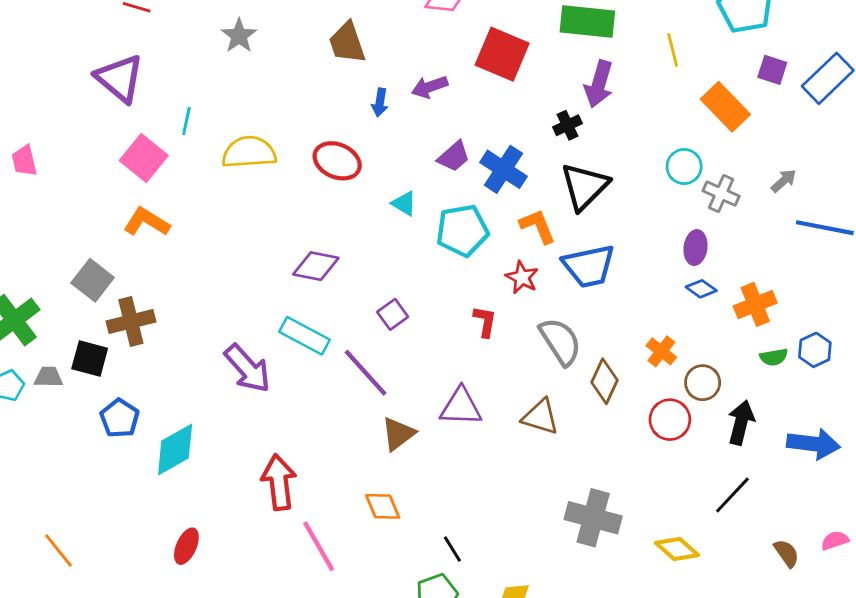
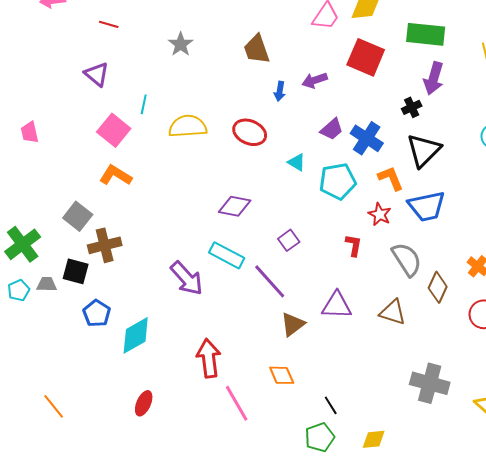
purple triangle: (120, 78) -> (97, 74), size x0.7

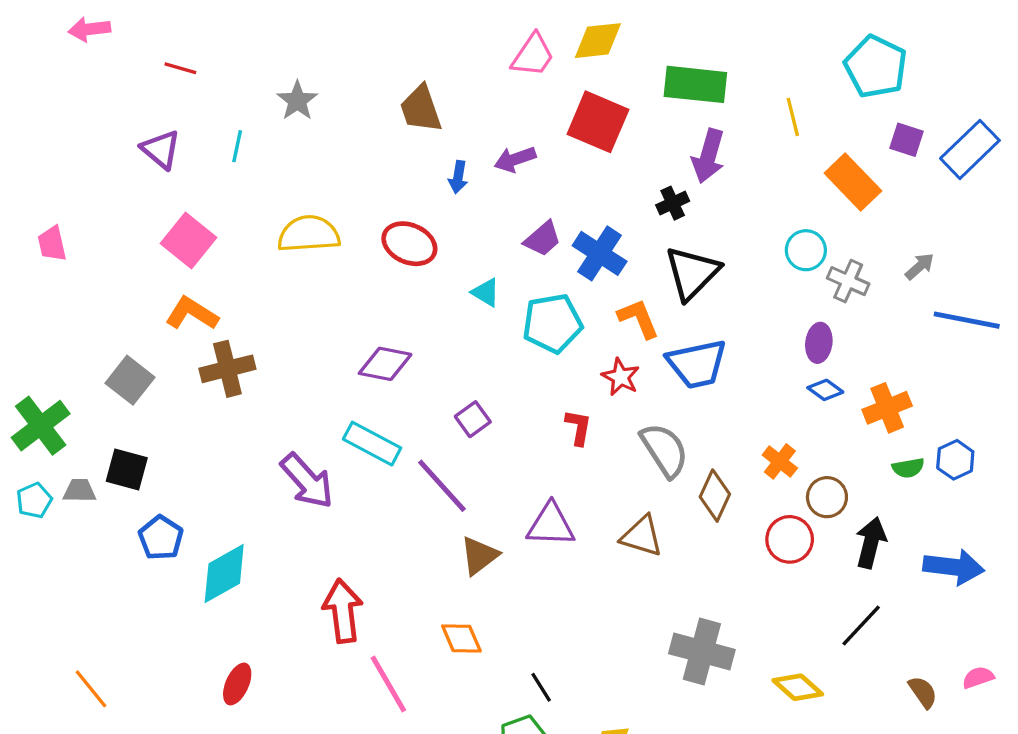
cyan line: (144, 104) -> (237, 146), moved
brown cross: (105, 245) -> (227, 369), moved

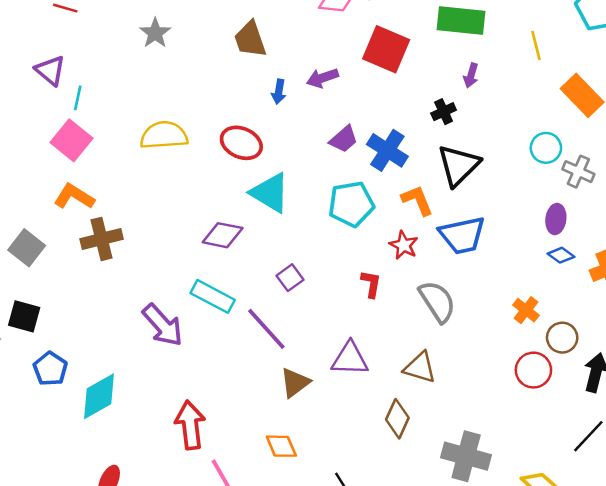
cyan line: (237, 146) -> (78, 98), moved
purple arrow: (708, 156) -> (471, 75), size x0.6
cyan triangle: (486, 292) -> (270, 193), moved, size x1.8
brown diamond: (715, 496) -> (397, 419), moved

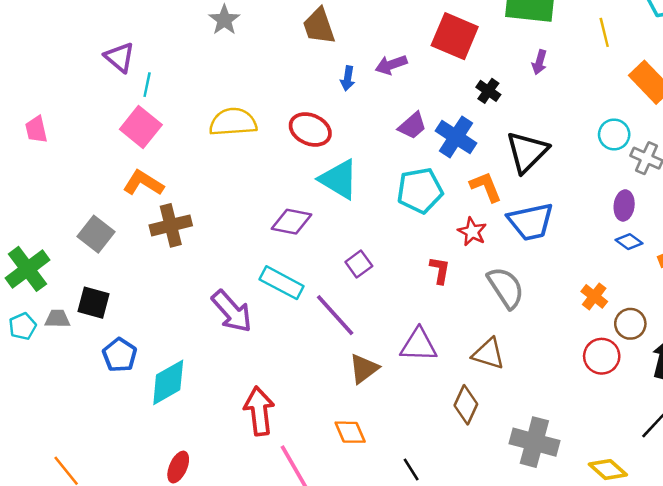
black cross: (444, 112) -> (488, 91), moved, turned -30

